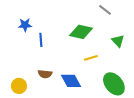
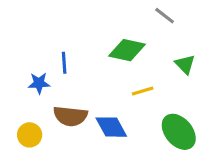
blue star: (25, 25) -> (39, 83), moved
brown semicircle: (45, 74) -> (70, 116), size x1.5

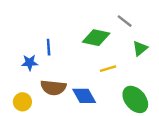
gray line: (165, 16) -> (125, 21), moved
green triangle: (185, 64) -> (140, 48), turned 35

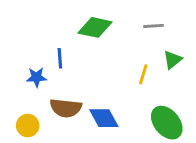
gray line: (125, 21) -> (154, 26), turned -42
green diamond: (96, 38) -> (95, 27), moved
yellow line: (108, 69) -> (143, 74), moved, turned -56

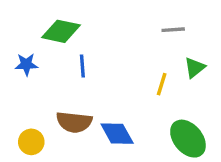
green diamond: (95, 27) -> (61, 31), moved
blue line: (60, 58) -> (82, 66), moved
blue star: (36, 77) -> (26, 64), moved

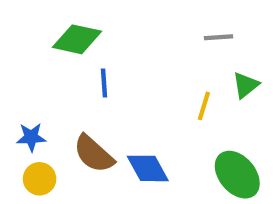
blue star: (26, 64) -> (31, 137), moved
brown semicircle: (74, 122) -> (94, 154), turned 36

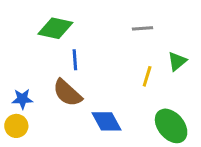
gray line: (219, 37) -> (143, 28), moved
brown semicircle: (94, 154) -> (67, 93), moved
yellow circle: (40, 179) -> (16, 126), moved

